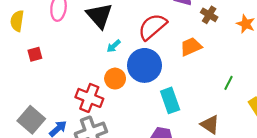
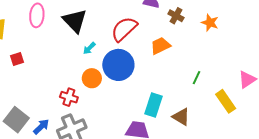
red cross: (89, 98) -> (69, 97), size x0.7
cyan rectangle: (170, 100) -> (153, 105), moved, turned 40

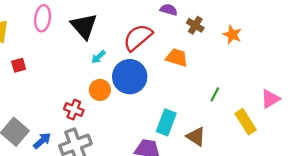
orange trapezoid: (160, 46) -> (177, 58), turned 40

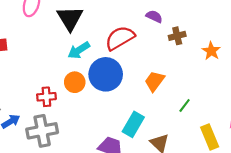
brown cross: (195, 25) -> (177, 36), turned 35
cyan arrow: (98, 57) -> (79, 50), size x1.5
orange trapezoid: (177, 58) -> (155, 81), moved, turned -80
red cross: (74, 110) -> (46, 97), turned -36

